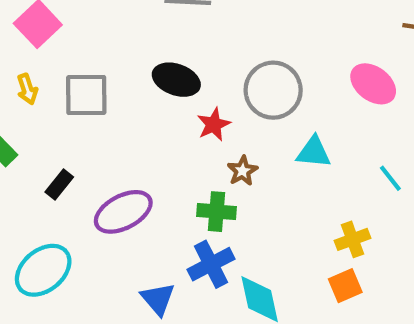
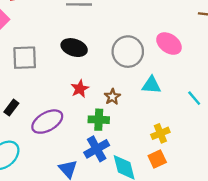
pink ellipse: (373, 84) -> (169, 44), moved
red star: (214, 124) -> (80, 89), moved
yellow cross: (352, 239) -> (160, 133), moved
orange square: (345, 286) -> (157, 159), moved

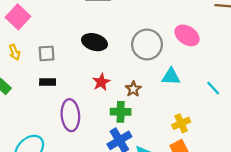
gray square: (25, 58) -> (47, 53), size x0.7
black rectangle: (11, 108) -> (48, 82), moved, turned 56
purple ellipse: (47, 122) -> (70, 115), turned -64

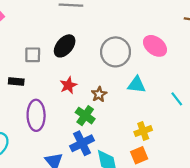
black ellipse: (94, 42) -> (65, 46), turned -70
gray square: (47, 53) -> (33, 55), moved
green cross: (121, 112) -> (85, 116), turned 30

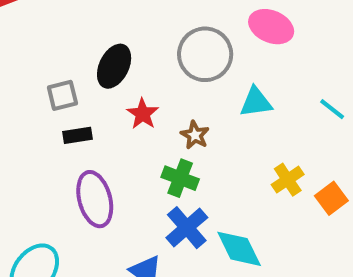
black rectangle: (16, 81) -> (78, 135), moved
red star: (68, 85) -> (143, 114), moved
orange square: (139, 155) -> (331, 198), moved

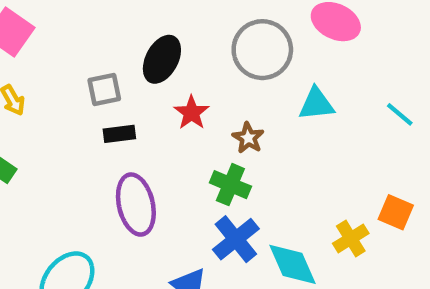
yellow cross: (288, 180) -> (351, 238), moved
orange square: (331, 198) -> (396, 212), turned -32

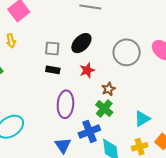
cyan triangle: (316, 104) -> (142, 119), moved, turned -42
green cross: (230, 185) -> (104, 109), moved
purple ellipse: (136, 205) -> (65, 104), moved

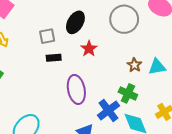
brown star: (108, 89) -> (134, 65), moved
green cross: (104, 109) -> (128, 93), moved
cyan triangle: (142, 119) -> (157, 67), moved, turned 36

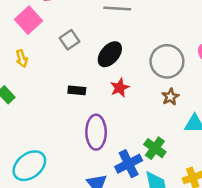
gray square: (47, 36) -> (70, 40), moved, turned -35
brown star: (134, 65) -> (170, 97), moved

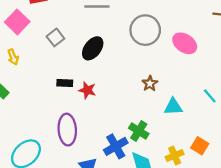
gray circle: (167, 61) -> (145, 30), moved
red star: (120, 88) -> (87, 90), moved, turned -30
purple ellipse: (96, 132) -> (67, 130), moved

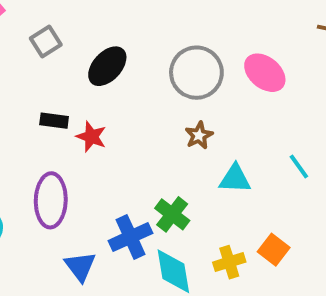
gray circle: (145, 30) -> (196, 73), moved

